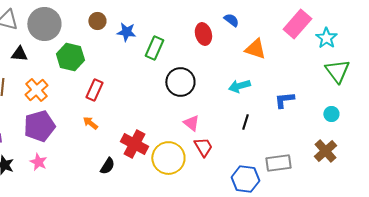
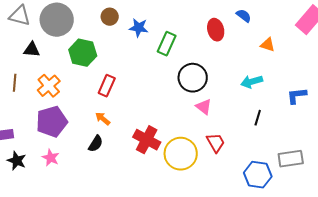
orange triangle: (255, 49) -> (268, 45), size x0.7
pink triangle: (191, 123) -> (204, 107), moved
black semicircle: (107, 166) -> (96, 144), moved

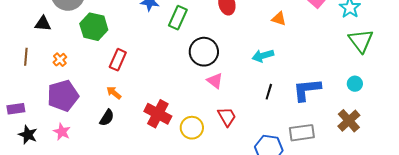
orange cross: (49, 86) -> (60, 60), size x0.6
blue L-shape: (297, 96) -> (307, 90), moved, size x1.4
yellow circle: (181, 154) -> (192, 128), size x0.7

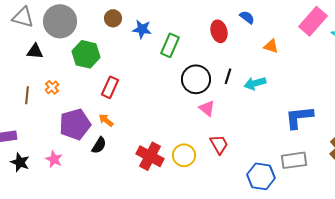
brown line: (26, 57) -> (27, 95), moved
black line: (269, 92) -> (228, 76), moved
purple pentagon: (63, 96) -> (75, 124), moved
red cross: (158, 114) -> (150, 156), moved

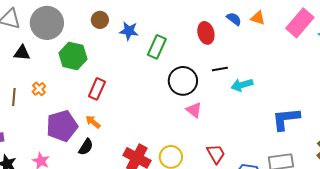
orange triangle: (271, 46) -> (258, 18), moved
black line: (228, 76) -> (220, 69), moved, turned 63
red trapezoid: (219, 144) -> (216, 154), moved

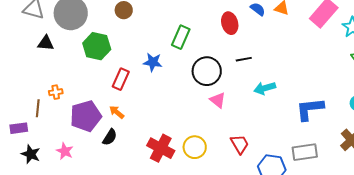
blue star: (129, 31) -> (153, 62), moved
cyan arrow: (242, 85) -> (265, 88), moved
orange cross: (39, 89) -> (56, 92), moved, turned 32
brown line: (14, 97) -> (38, 108), moved

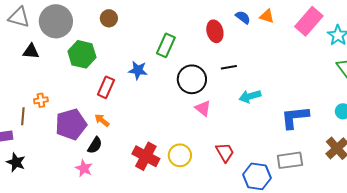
pink star: (65, 151) -> (84, 168), moved

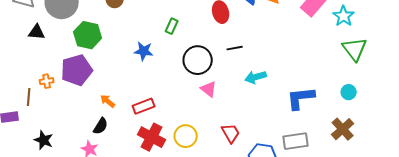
green rectangle: (166, 45) -> (172, 26), size x0.7
red rectangle: (106, 87) -> (144, 106), moved, turned 45
purple pentagon: (71, 124) -> (77, 70), moved
black star: (16, 162) -> (44, 140), moved

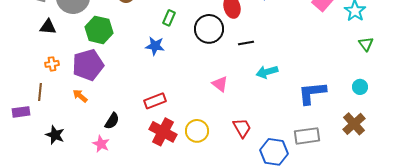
green rectangle: (172, 26) -> (169, 18), moved
green triangle: (355, 49) -> (366, 44), size x0.6
black circle: (198, 60) -> (209, 29), moved
orange cross: (47, 81) -> (52, 64), moved
orange arrow: (108, 101) -> (80, 96), moved

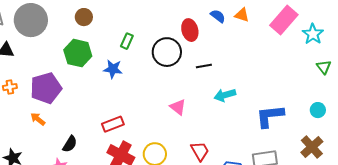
green hexagon: (99, 30) -> (78, 53), moved

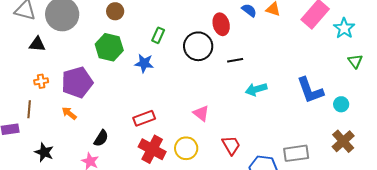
pink triangle: (178, 107) -> (201, 113), moved
cyan circle: (318, 110) -> (341, 104), moved
blue L-shape: (270, 116) -> (310, 90), moved, turned -104

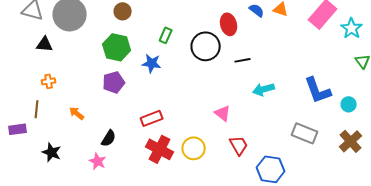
purple pentagon: (77, 82) -> (114, 82), moved, size x0.7
pink triangle: (201, 113) -> (223, 113), moved
gray rectangle: (296, 153) -> (305, 133), moved, turned 30

